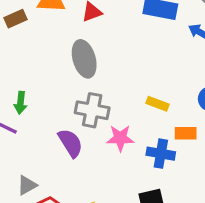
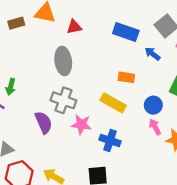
yellow rectangle: (158, 104) -> (113, 103), size x1.5
orange rectangle: (186, 133) -> (126, 77), moved

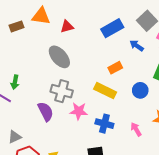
blue rectangle: (126, 32) -> (112, 28), turned -45
gray ellipse: (63, 61) -> (59, 57), turned -30
orange rectangle: (126, 77) -> (115, 68), turned -32
pink arrow: (155, 127) -> (136, 129), moved

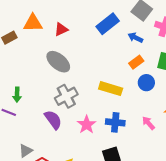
orange rectangle: (115, 68) -> (136, 62), moved
gray cross: (62, 91) -> (66, 96), turned -35
pink star: (79, 111) -> (87, 125), moved, turned -30

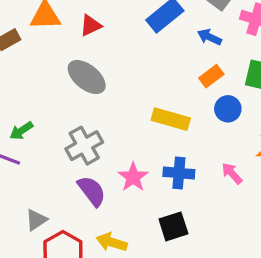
green arrow: (17, 95) -> (21, 131), turned 56
gray cross: (66, 96) -> (84, 146), moved
purple semicircle: (53, 120) -> (92, 191), moved

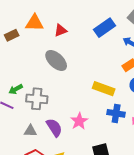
gray cross: (84, 146) -> (37, 99), moved, turned 30
blue cross: (179, 173) -> (116, 113), moved
gray triangle: (36, 220) -> (30, 131), moved, turned 32

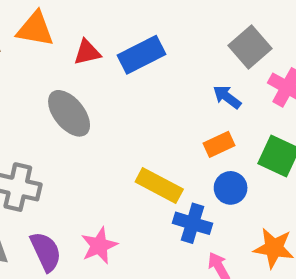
blue rectangle: (105, 28) -> (142, 55), moved
blue cross: (116, 113) -> (192, 223), moved

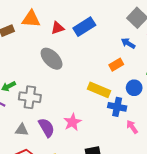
orange rectangle: (219, 144) -> (116, 65), moved

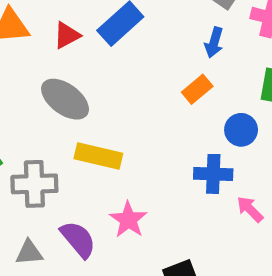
blue arrow: (128, 43) -> (214, 42), turned -96
yellow rectangle: (99, 90) -> (98, 156), moved

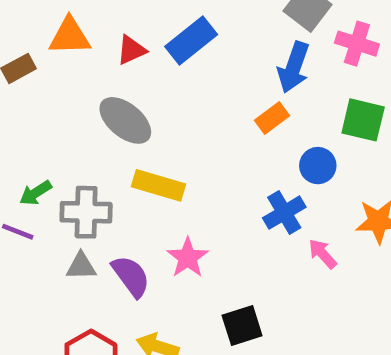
blue arrow: (214, 42) -> (294, 67), size x1.5
blue cross: (213, 174) -> (284, 213), turned -36
gray triangle: (29, 253) -> (81, 266), moved

